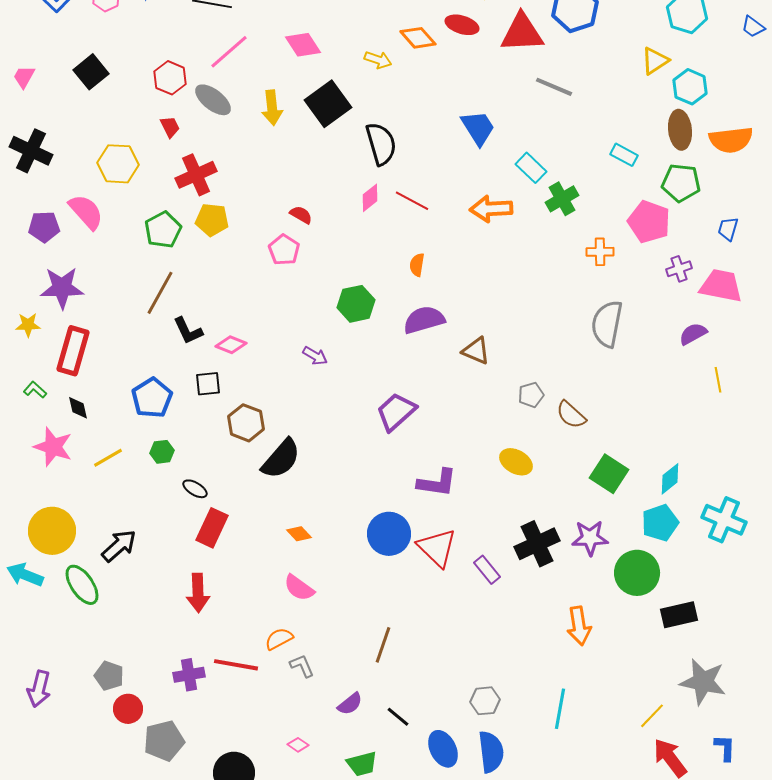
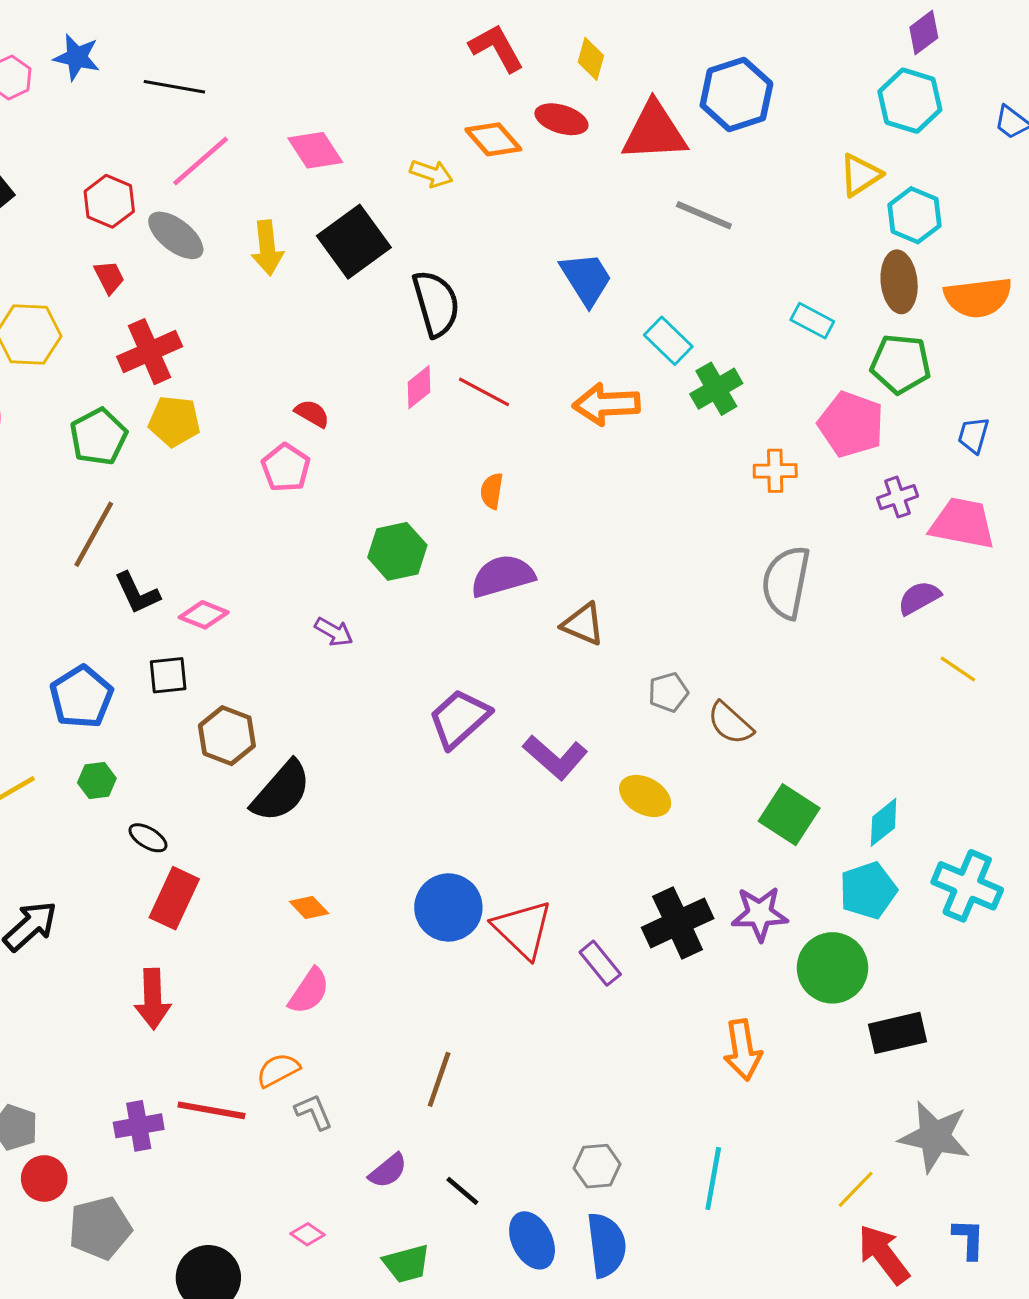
yellow line: (718, 380) -> (958, 669), turned -45
purple L-shape: (437, 483) -> (555, 757), moved, turned 33
pink semicircle: (299, 588) -> (309, 991), turned -92

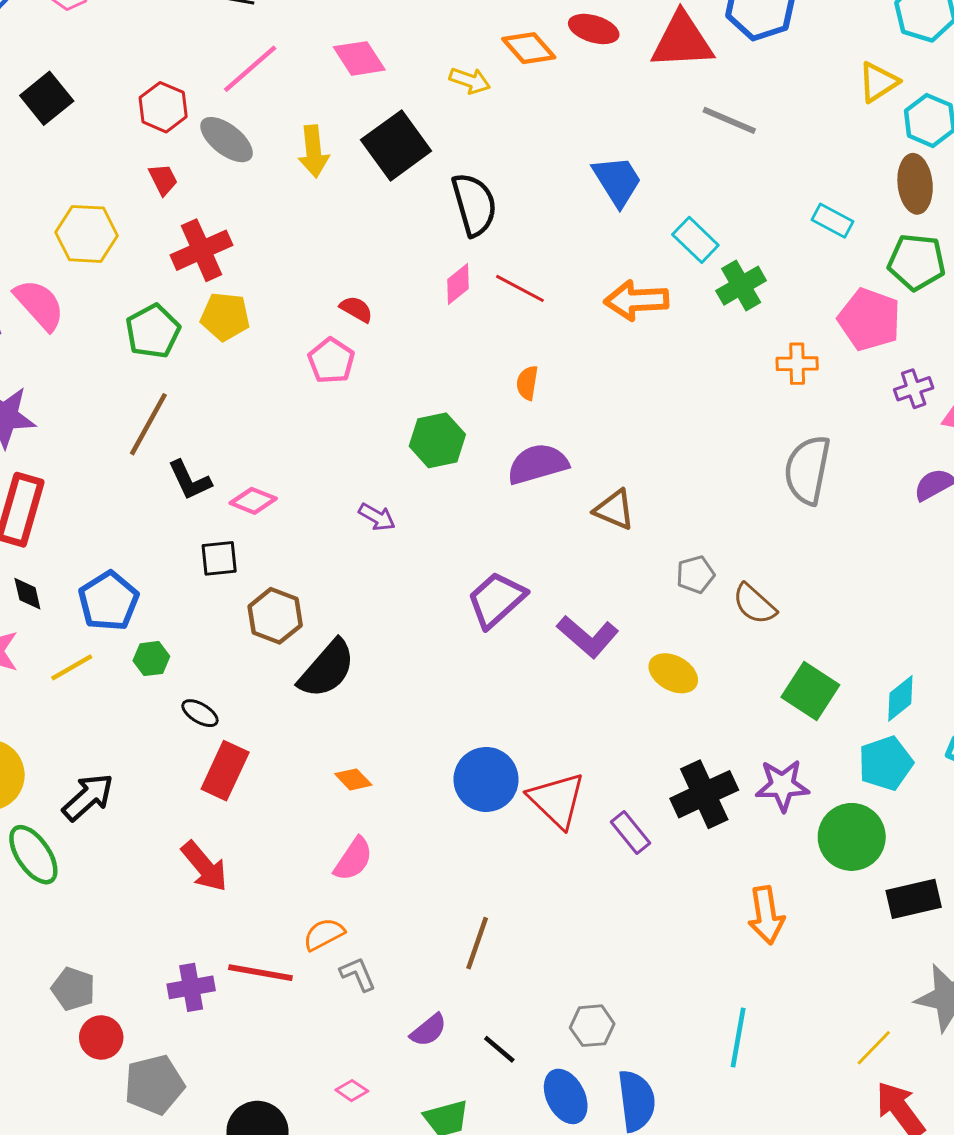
blue pentagon: (81, 697) -> (109, 601), moved
red arrow: (153, 999) -> (204, 866), turned -38
gray hexagon: (597, 1166) -> (592, 1026), moved

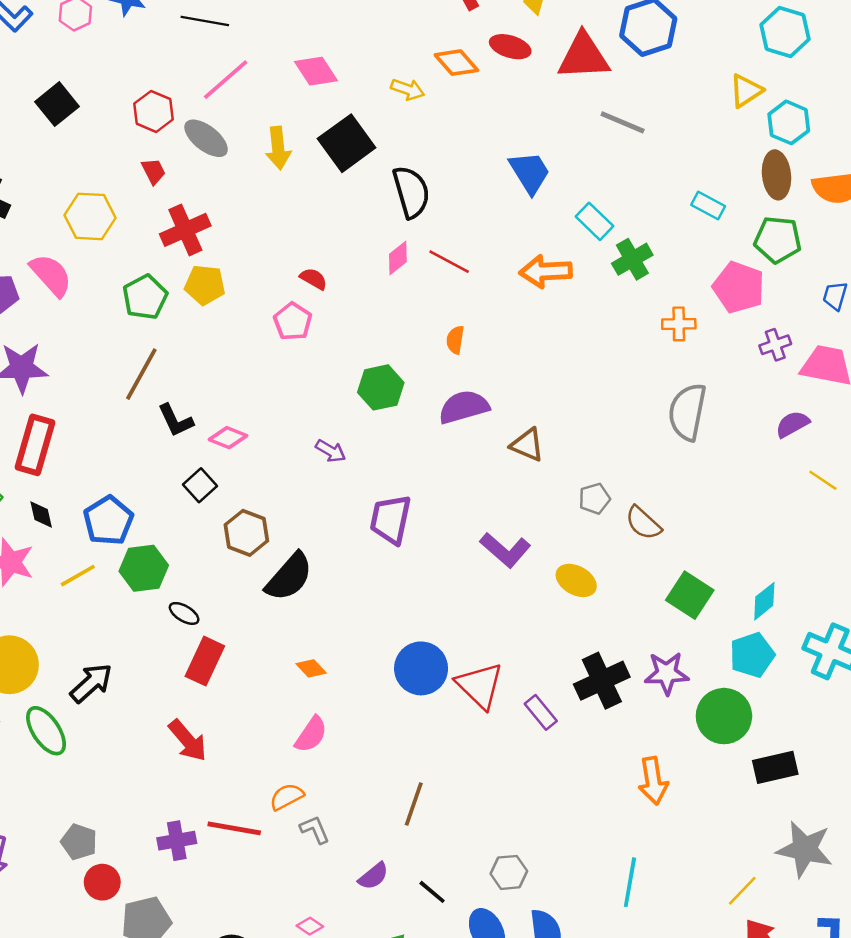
black square: (219, 558) -> (200, 485), turned -36
purple trapezoid: (496, 600) -> (391, 519), moved, turned -36
green hexagon: (151, 659) -> (144, 568), size x1.6

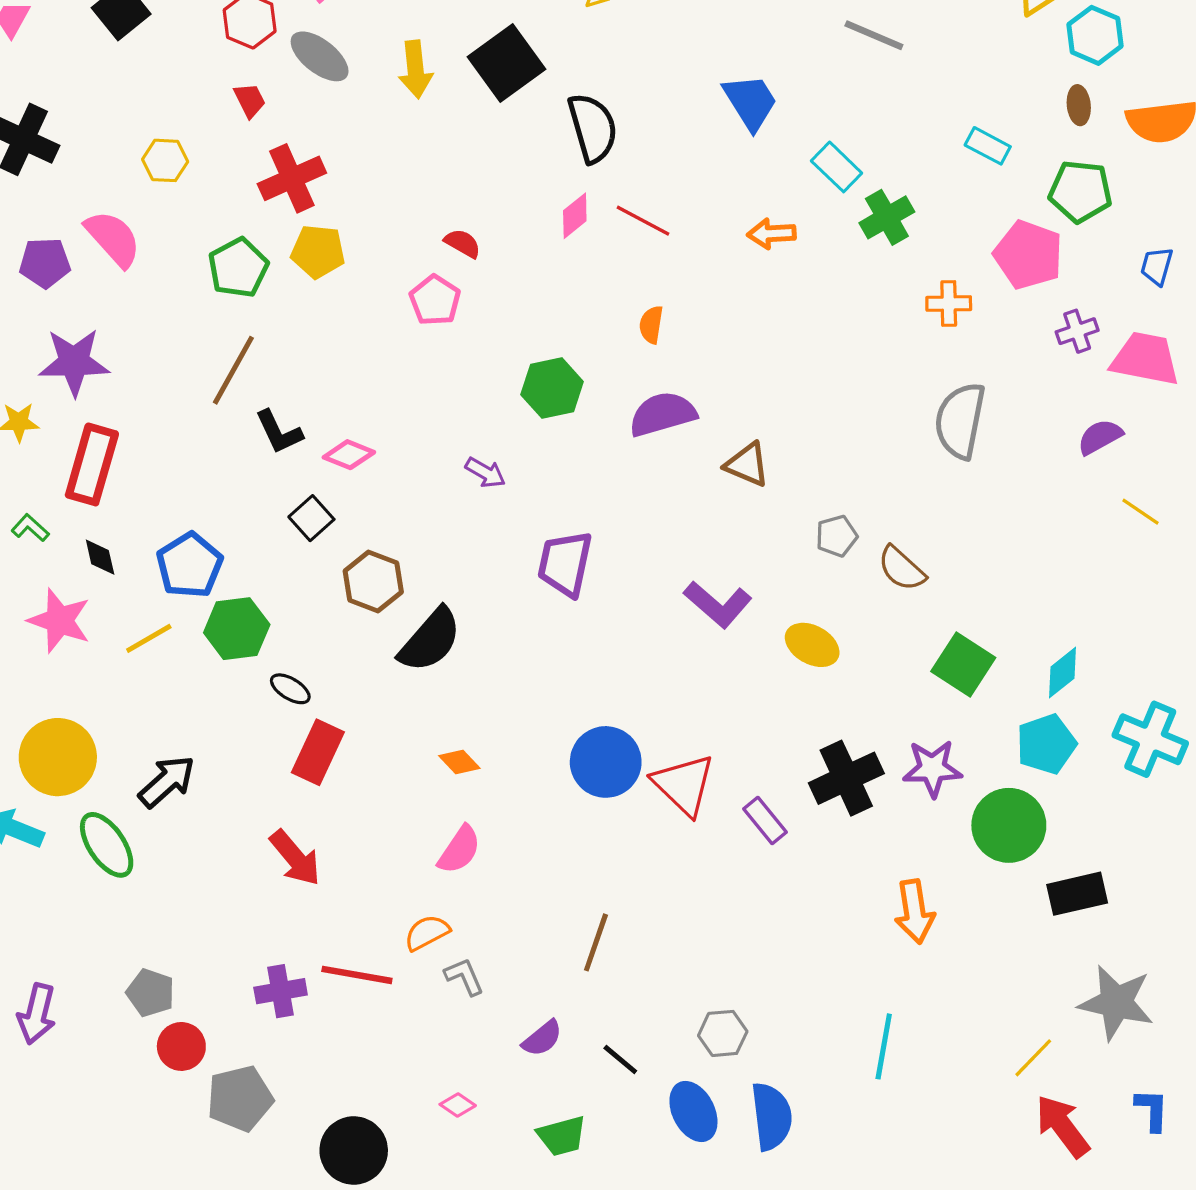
brown ellipse: (776, 175) -> (1079, 105), size x0.6
yellow hexagon: (90, 216) -> (165, 160), size x0.7
orange arrow: (546, 271) -> (771, 234), size x0.7

